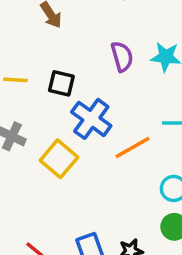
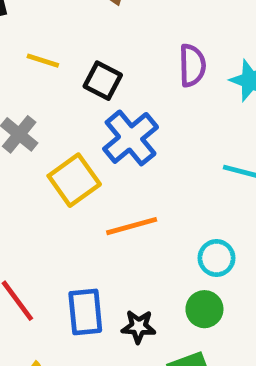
orange line: (132, 148) -> (132, 226), moved

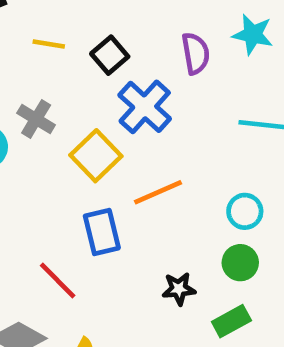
purple semicircle: (192, 65) -> (196, 53), moved
black square: (103, 81) -> (110, 55), turned 30
blue rectangle: (85, 312) -> (102, 232), moved

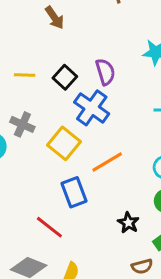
purple semicircle: (196, 53) -> (105, 72), moved
black star: (179, 289) -> (128, 223), turned -30

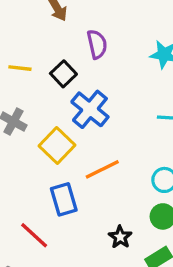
purple semicircle: (105, 72) -> (97, 44), moved

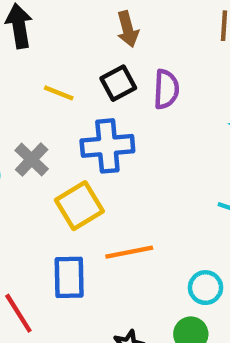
black square: (63, 74) -> (118, 83), moved
blue cross: (90, 109) -> (107, 146), moved, turned 30

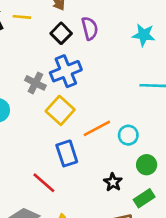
yellow line: (59, 93) -> (22, 17), moved
gray cross: (32, 160) -> (35, 83), moved
cyan circle: (206, 288) -> (128, 135), moved

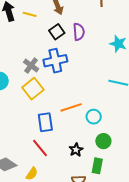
yellow square: (60, 110) -> (33, 89), moved
red line: (44, 183) -> (40, 148), moved
green rectangle: (144, 198) -> (97, 166), turned -56

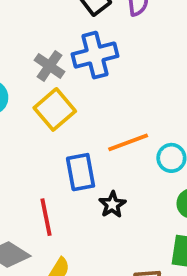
red line: (40, 148) -> (46, 217), moved, turned 30
black star: (76, 150) -> (112, 205), moved

